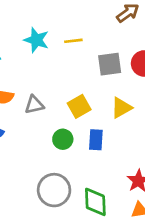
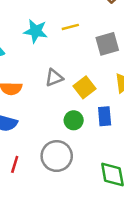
gray triangle: (34, 105) -> (54, 78), moved
gray circle: (54, 190) -> (57, 156), moved

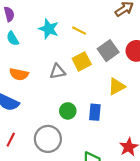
yellow line: (70, 27) -> (79, 31), turned 32
gray square: (107, 44) -> (108, 51), turned -30
yellow square: (84, 87) -> (82, 61), moved

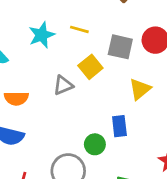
cyan star: (49, 29) -> (42, 35), turned -30
gray square: (108, 51) -> (120, 47), turned -30
green circle: (68, 111) -> (95, 144), moved

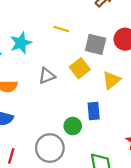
cyan star: (42, 35) -> (21, 43), moved
yellow square: (90, 67) -> (80, 68), moved

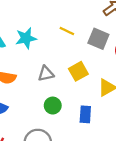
gray square: (96, 44) -> (98, 39), moved
green circle: (73, 126) -> (53, 106), moved

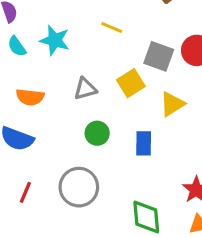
cyan star: (26, 38) -> (55, 40), turned 30
gray square: (98, 39) -> (159, 56), moved

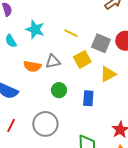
yellow line: (112, 27) -> (71, 33), moved
cyan semicircle: (17, 46) -> (11, 41), moved
orange semicircle: (30, 97) -> (32, 66), moved

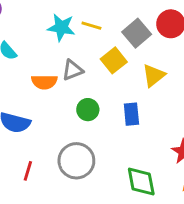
cyan star: (35, 29) -> (61, 27), moved
gray square: (101, 43) -> (137, 33), turned 36

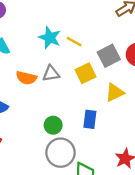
green circle: (88, 110) -> (53, 125), moved
gray circle: (76, 161) -> (61, 153), moved

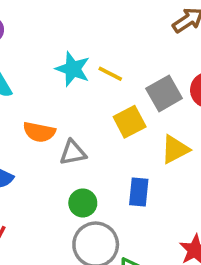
gray triangle: (51, 74) -> (73, 153), moved

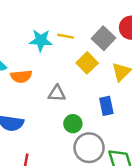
orange semicircle: (39, 132) -> (21, 76), moved
gray triangle: (73, 153) -> (57, 94), turned 30

